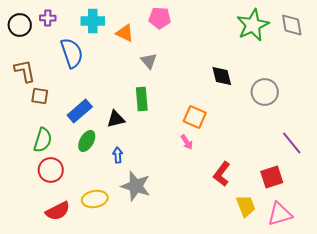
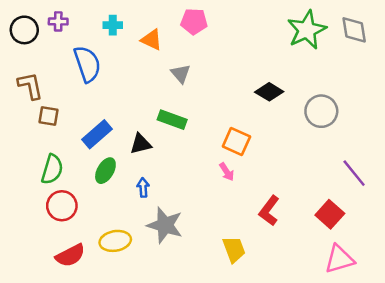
cyan cross: (93, 21) -> (113, 25), size x0.7
black diamond: (222, 76) -> (269, 92), turned -45
green rectangle: (142, 99) -> (172, 120), turned -65
red square: (272, 177) -> (330, 214), turned -30
yellow trapezoid: (246, 206) -> (234, 249), moved

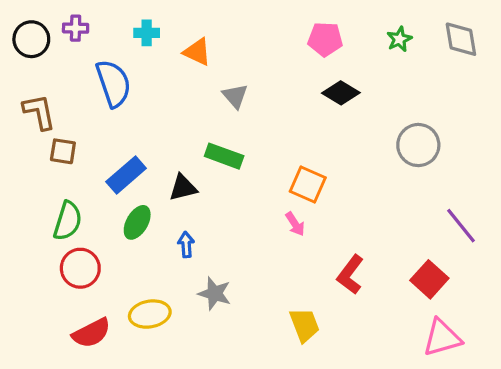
pink pentagon: (194, 21) -> (325, 39), moved
green star: (307, 30) -> (399, 39), size x0.5
black diamond: (269, 92) -> (341, 93), moved
gray star: (165, 225) -> (215, 293), size x0.7

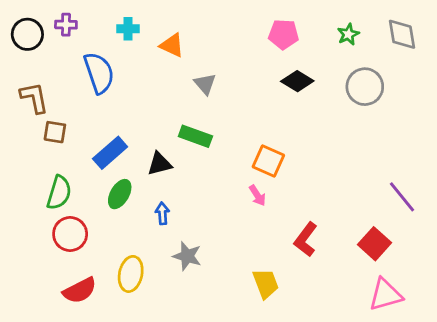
gray circle: (418, 145) -> (365, 87), moved
yellow ellipse: (150, 314) -> (131, 274), turned -68

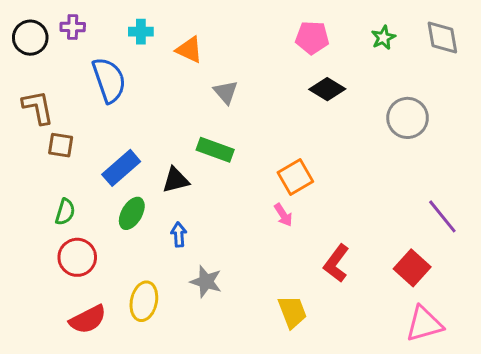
gray circle: (365, 87) -> (408, 118), moved
orange square: (268, 161) -> (295, 177), turned 36
green semicircle: (59, 193) -> (65, 212), size x0.7

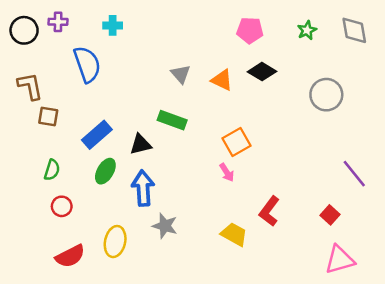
orange triangle: (189, 50) -> (222, 80), moved
blue arrow: (179, 235) -> (143, 188), size x1.8
red circle: (77, 257) -> (62, 206), size x0.7
red square: (412, 268) -> (330, 215), size x0.7
yellow trapezoid: (292, 312) -> (234, 234), moved, turned -40

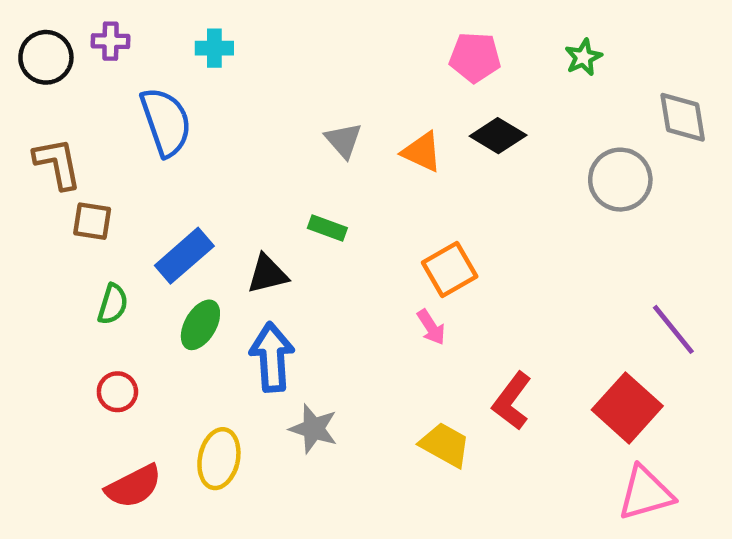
gray diamond: (354, 30) -> (683, 117), moved
green rectangle: (172, 120) -> (327, 228), size x0.7
green semicircle: (52, 170) -> (113, 304), moved
red square: (330, 215) -> (627, 408), size x1.8

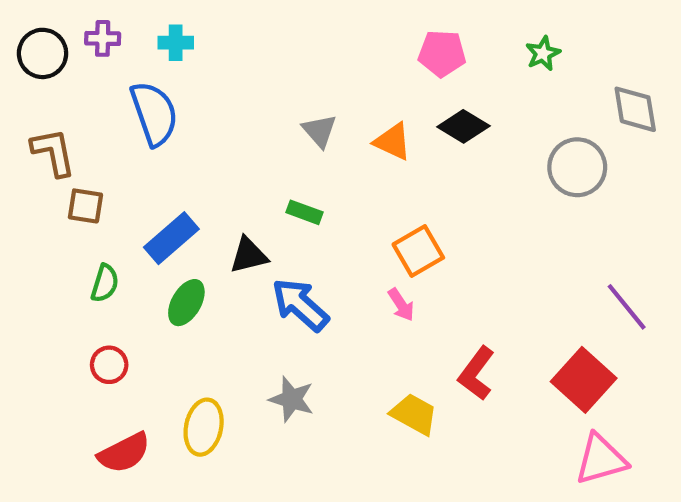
cyan cross: (214, 48) -> (176, 43), moved
blue arrow: (272, 357) -> (300, 305), moved, turned -44

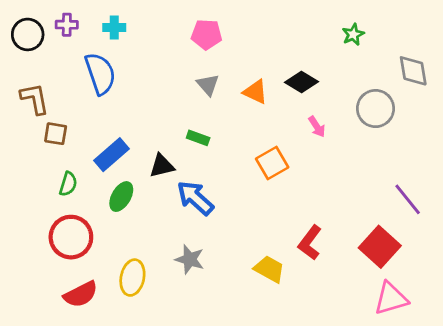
pink pentagon: (442, 53) -> (206, 34), moved
pink arrow: (401, 305) -> (317, 127), moved
red circle: (109, 365) -> (71, 237), size x1.8

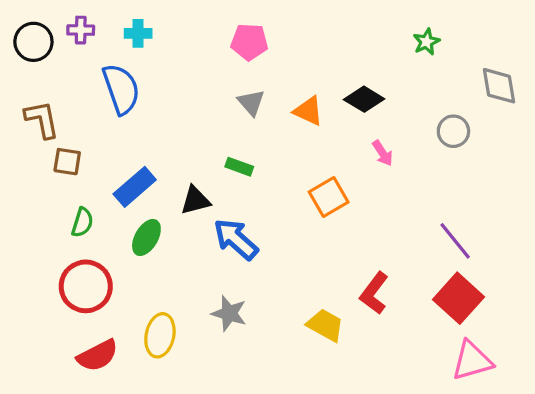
gray circle: (375, 109) -> (453, 131), size x0.7
purple line: (408, 199) -> (455, 241), moved

